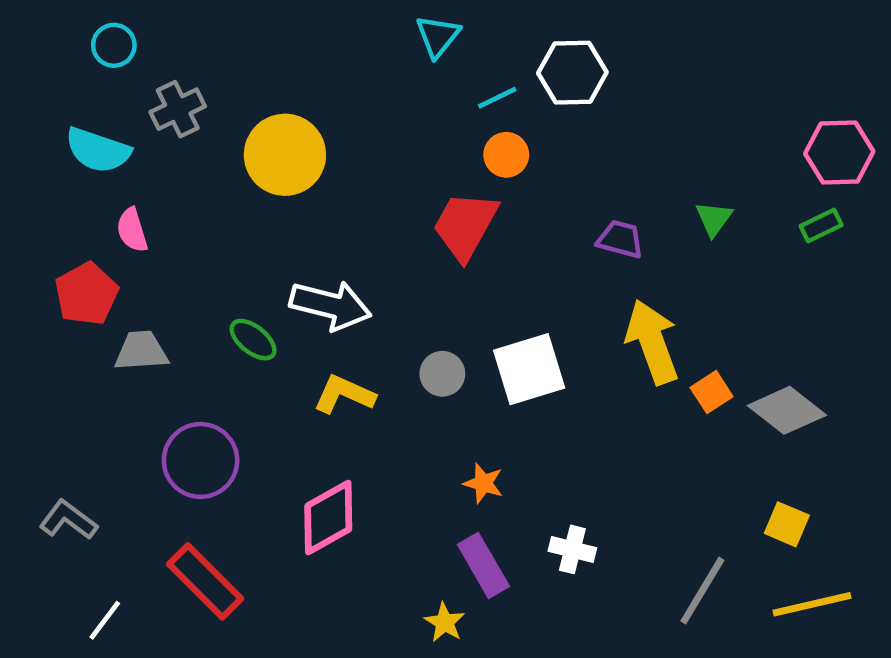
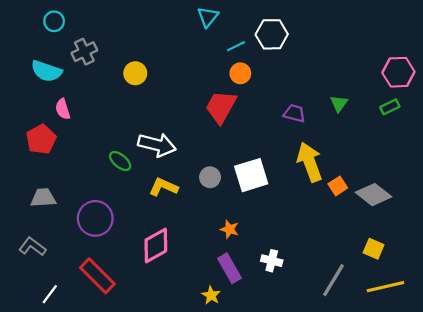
yellow circle: (285, 155) -> (135, 73), size x0.6
gray trapezoid: (141, 351) -> (43, 198), moved

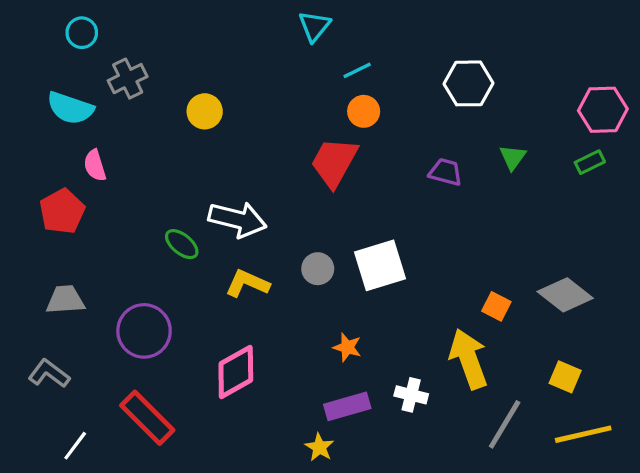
white hexagon: (272, 34) -> (469, 83), moved
yellow arrow: (310, 162) -> (469, 359), moved
orange square: (338, 186) -> (496, 306), moved, turned -30
purple rectangle: (229, 268) -> (347, 406), turned -76

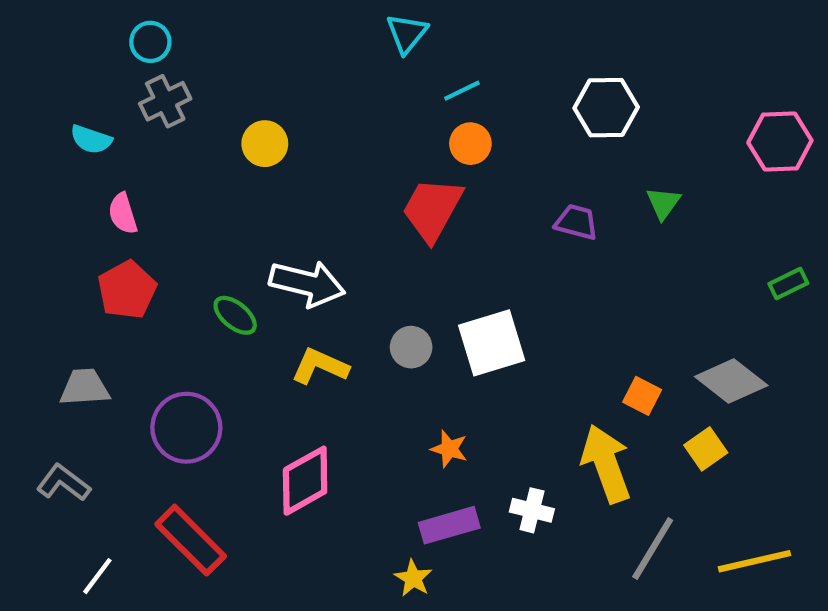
cyan circle: (82, 33) -> (150, 42), moved
cyan semicircle: (70, 108) -> (91, 139), size x0.7
green rectangle: (590, 162) -> (788, 284), moved
red pentagon: (62, 211) -> (127, 290), moved
yellow square: (565, 377) -> (706, 449), moved, turned 32

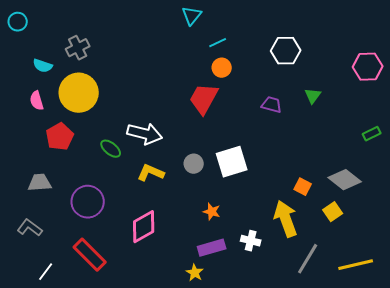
cyan circle: (150, 42) -> (18, 22), moved
yellow circle: (265, 144) -> (79, 93), moved, size x1.8
pink semicircle: (123, 214) -> (37, 101), moved

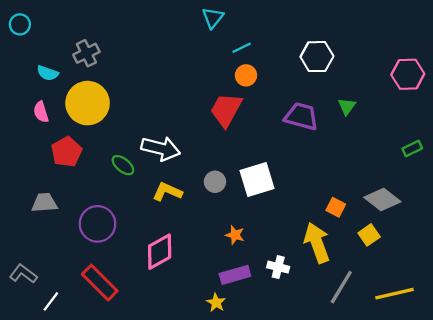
purple trapezoid: (272, 105) -> (301, 116), size x1.5
gray L-shape: (30, 228) -> (23, 274), moved

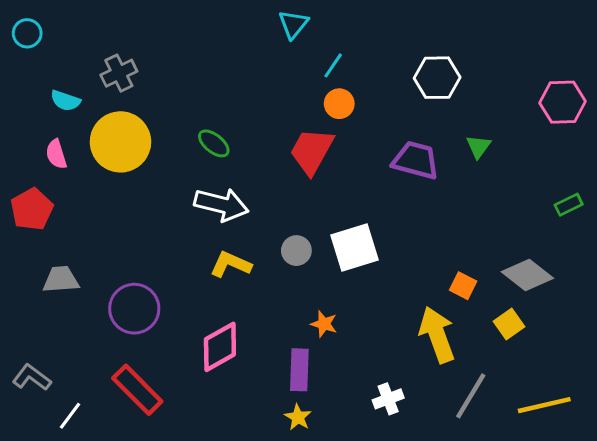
cyan line: (242, 48) -> (333, 65), turned -30
red pentagon: (66, 152) -> (32, 209), moved
green ellipse: (123, 165) -> (214, 143), moved
white cross: (278, 267) -> (388, 399), moved, turned -35
purple rectangle: (235, 275) -> (299, 370), moved, turned -72

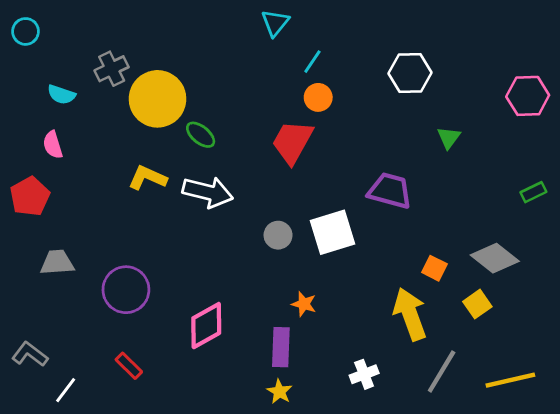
yellow circle: (120, 142) -> (158, 99), moved
purple trapezoid: (416, 160) -> (390, 191), moved
yellow L-shape: (231, 264) -> (147, 178), moved
red rectangle: (137, 390) -> (129, 366), size x0.6

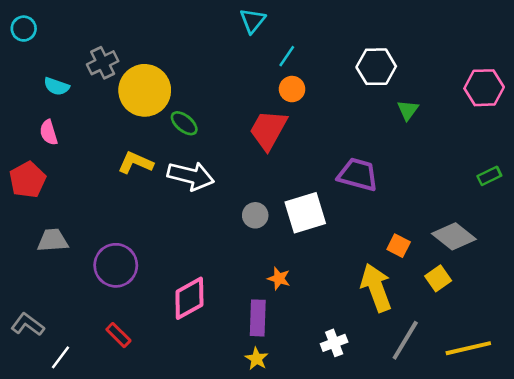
green triangle: (449, 138) -> (408, 110), moved

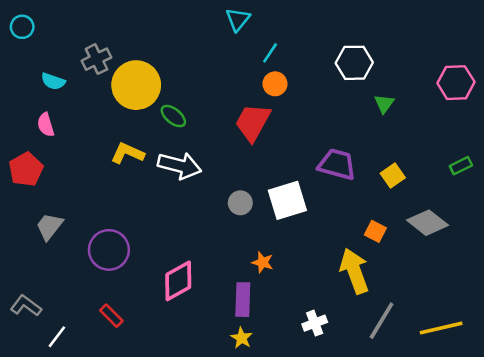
gray trapezoid: (53, 240) -> (49, 226), turned -48
yellow square: (438, 278) -> (393, 176), moved

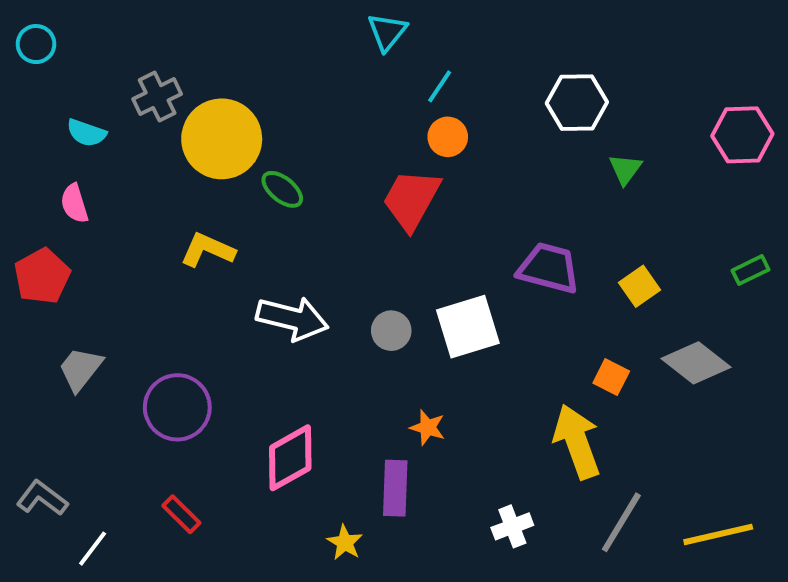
white arrow: (180, 166) -> (292, 319), moved
yellow star: (242, 338) -> (345, 543), moved

